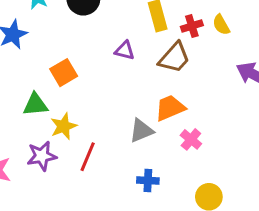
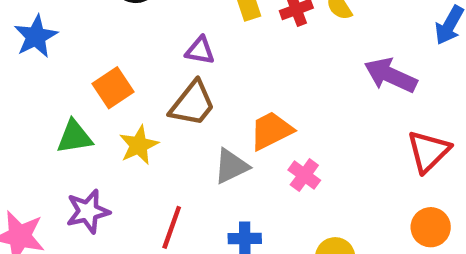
brown trapezoid: (174, 58) -> (192, 104), moved
yellow star: (64, 126) -> (139, 145), moved
red line: (88, 157) -> (172, 227), moved

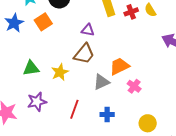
orange square: (113, 88) -> (43, 22), moved

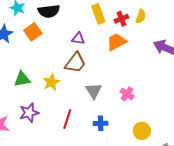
yellow semicircle: (150, 10) -> (141, 16), turned -128
orange trapezoid: (119, 66) -> (117, 42), moved
gray triangle: (101, 82) -> (94, 91), turned -36

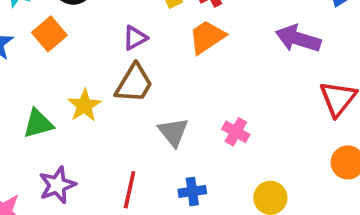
purple triangle: (78, 39) -> (135, 38), turned -32
yellow star: (51, 82) -> (84, 106), moved

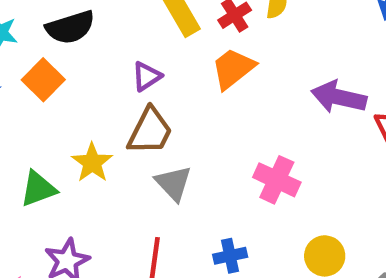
purple arrow: (298, 39) -> (339, 97), moved
gray triangle: (173, 132) -> (173, 183), moved
pink cross: (236, 132) -> (277, 180), size x1.4

